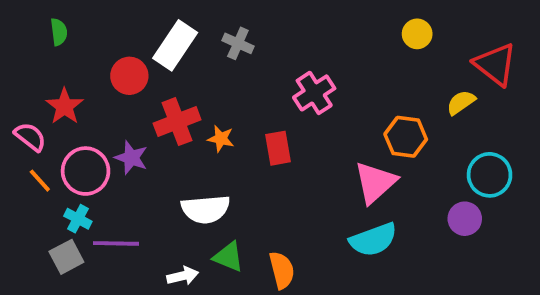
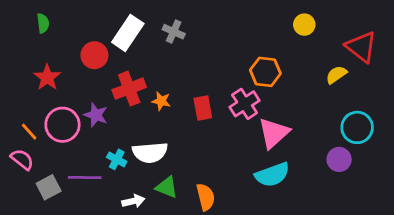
pink cross: (314, 93) -> (245, 104), moved
pink semicircle: (30, 137) -> (22, 159), moved
orange hexagon: (406, 137) -> (265, 72), moved
cyan cross: (78, 219) -> (117, 159), moved

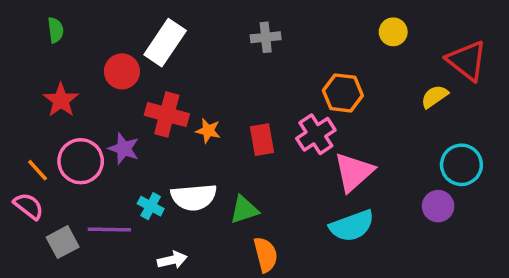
gray cross: (174, 32) -> (266, 37), moved, turned -30
red cross: (129, 89) -> (167, 114), turned 36
green triangle: (167, 187) -> (244, 210), moved, turned -40

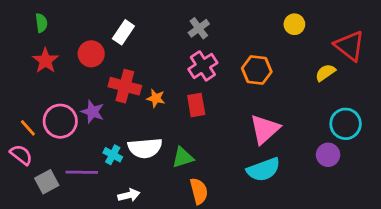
gray cross: (266, 37) -> (199, 28), turned -30
white rectangle: (165, 43) -> (123, 32), size x0.7
red star: (61, 100) -> (45, 61), moved
pink cross: (316, 134) -> (203, 66), moved

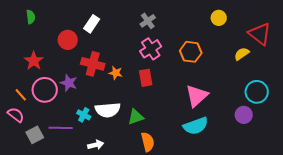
red star: (45, 61) -> (34, 61), moved

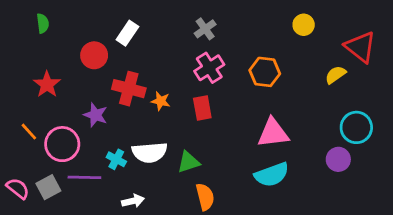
pink circle: (45, 90) -> (62, 144), moved
pink triangle: (197, 96) -> (273, 133), turned 35
pink semicircle: (16, 115) -> (18, 188), moved

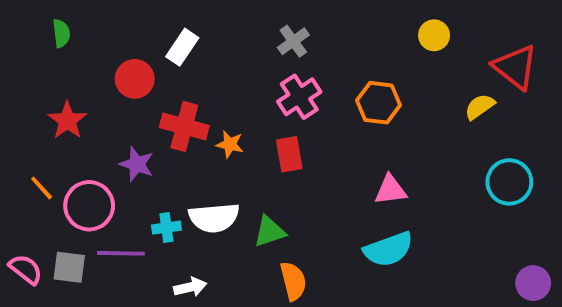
pink triangle: (273, 133) -> (390, 190), size x0.7
cyan cross: (116, 159) -> (166, 228), turned -36
purple circle: (338, 159) -> (533, 283), moved
gray square: (48, 187) -> (69, 267), turned 35

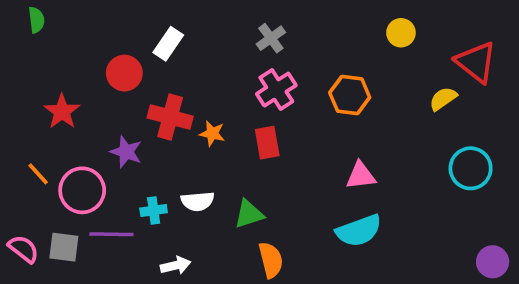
green semicircle: (61, 33) -> (36, 20), moved
white semicircle: (214, 218) -> (198, 201), size x0.7

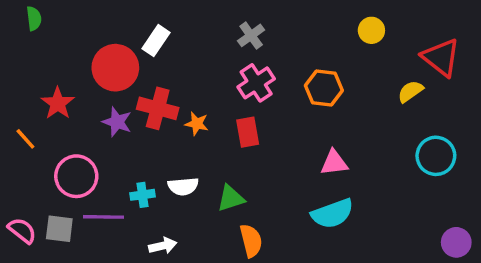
red circle: (124, 73) -> (115, 68), size x1.4
purple star: (126, 152) -> (117, 122), moved
orange line: (38, 174) -> (25, 139), moved

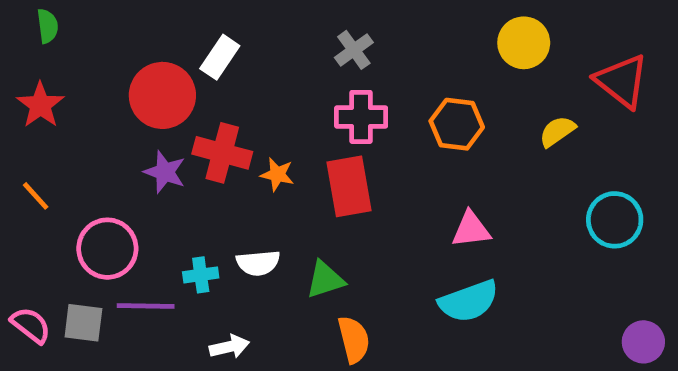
yellow circle: (371, 30) -> (524, 43), size x1.4
pink cross: (256, 83) -> (361, 117), turned 33
yellow semicircle: (410, 91) -> (557, 131), moved
red star: (58, 103) -> (40, 105), moved
red rectangle: (248, 132) -> (349, 186), size x1.4

